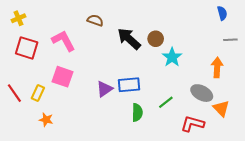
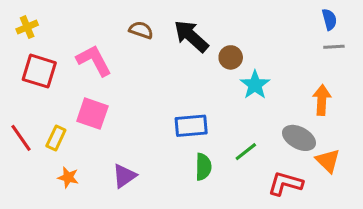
black arrow: (129, 39) -> (191, 36), moved
gray line: (230, 40) -> (334, 47), moved
purple triangle: (104, 89) -> (124, 176), moved

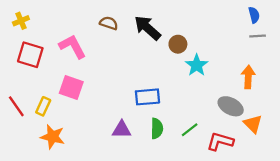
green line: (246, 152) -> (190, 130), moved
purple triangle: (124, 176) -> (122, 130), moved, turned 36
orange star: (68, 177) -> (53, 137), size x1.5

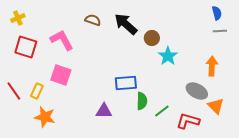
green semicircle: (157, 129) -> (142, 101), moved

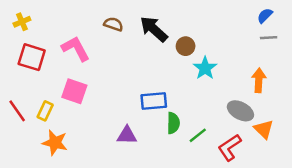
blue semicircle: (217, 13) -> (265, 16), turned -120
red L-shape: (188, 121) -> (229, 147), turned -50

